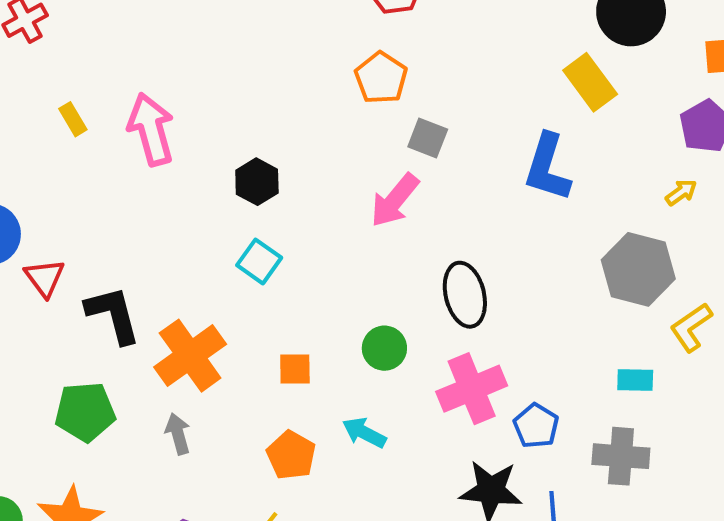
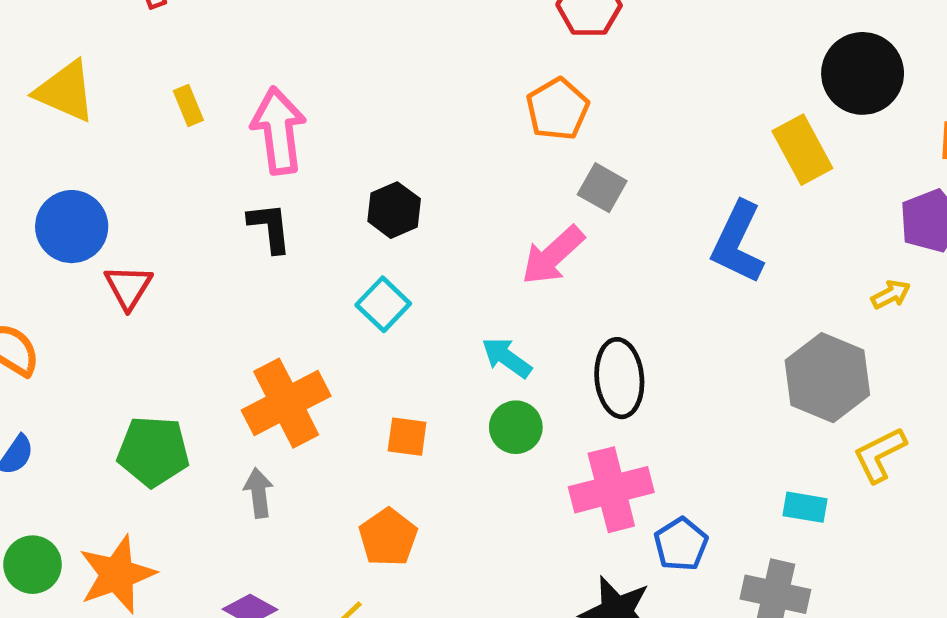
black L-shape: (113, 315) -> (270, 227), moved, size x0.7
cyan arrow: (364, 433) -> (507, 358), moved

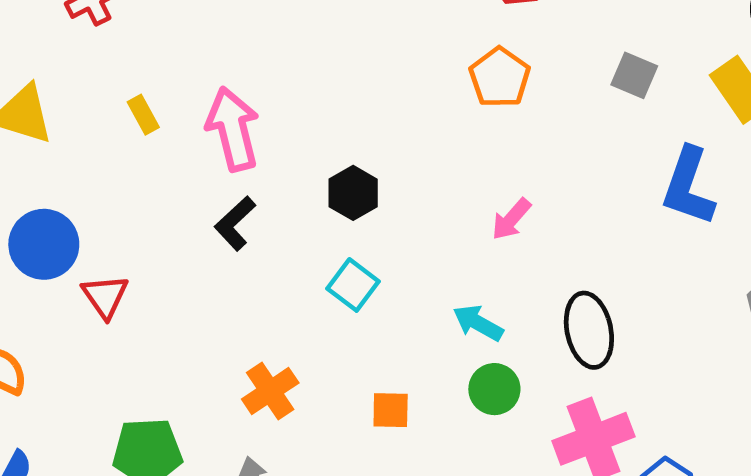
gray square: (602, 188) -> (634, 75), moved
black L-shape: (270, 227) -> (235, 223), turned -120
pink arrow: (553, 255) -> (511, 219), size x0.7
orange cross: (286, 403) -> (270, 391), size x0.7

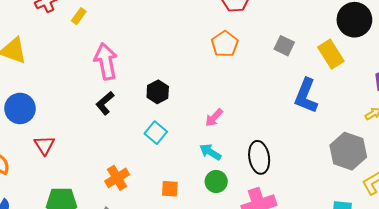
yellow rectangle: (143, 115) -> (79, 16), moved, turned 63
pink arrow: (511, 219) -> (214, 118), moved
red triangle: (105, 296) -> (44, 145), moved

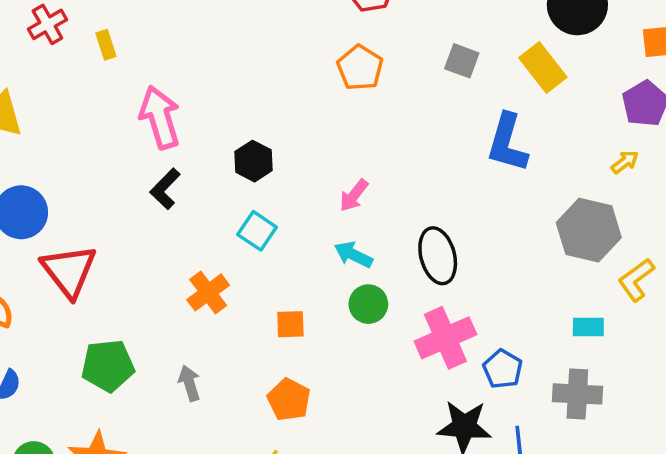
yellow rectangle: (79, 16) -> (106, 45), turned -49
red triangle: (44, 145) -> (69, 271), size x1.6
orange cross: (117, 178) -> (208, 292), moved

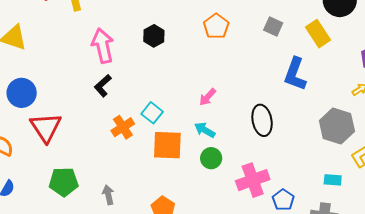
black hexagon: (253, 161) -> (154, 36), moved
black ellipse: (438, 256) -> (262, 120), moved
orange cross: (208, 292) -> (123, 127), moved
orange square: (290, 324) -> (167, 145), moved, size x1.8

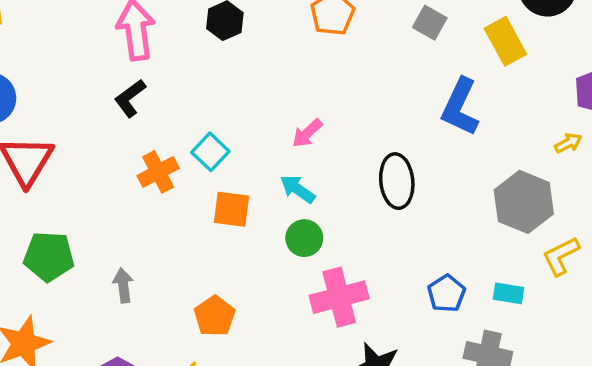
orange square: (167, 145) -> (232, 209), size x0.7
pink cross: (253, 180) -> (339, 297), moved
blue pentagon: (283, 200) -> (446, 293), moved

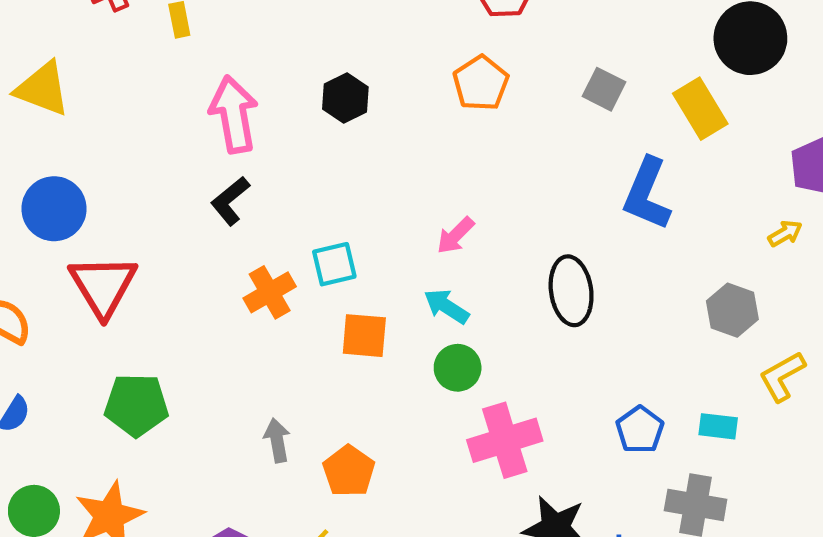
cyan square: (210, 152) -> (334, 264), turned 36
gray hexagon: (524, 202) -> (732, 310), size x0.7
gray arrow: (123, 285) -> (277, 440), moved

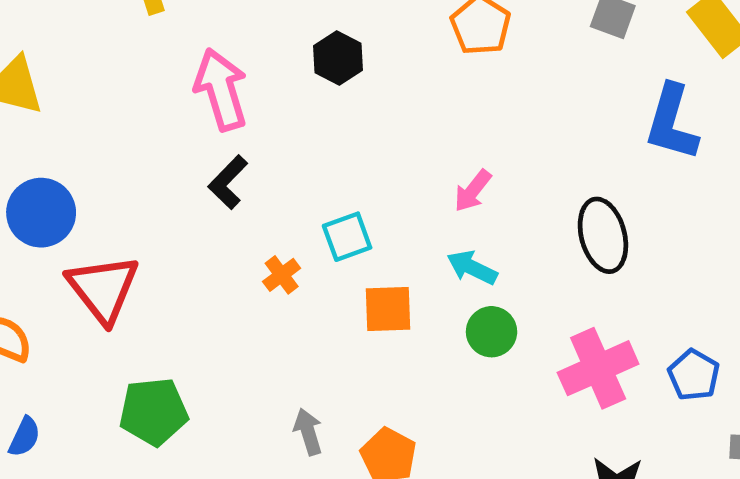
orange cross: (270, 292) -> (282, 275), size x0.7
pink cross: (505, 440) -> (598, 368), moved

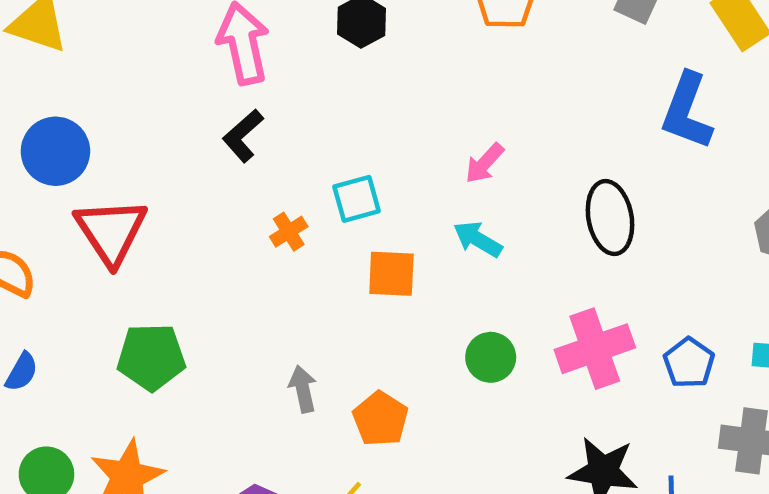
green circle: (492, 332) -> (491, 357), moved

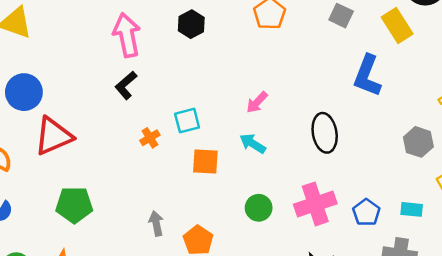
red triangle: (111, 231) -> (53, 136), turned 39

